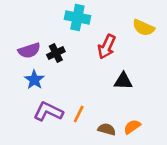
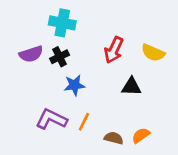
cyan cross: (77, 17) -> (62, 23), moved
yellow semicircle: (144, 28) -> (153, 53), moved
blue star: (34, 80) -> (74, 85), moved, turned 30

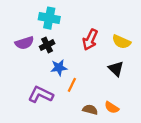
black triangle: (131, 87) -> (116, 69), moved, turned 42
orange line: (84, 122) -> (72, 85), moved
orange semicircle: (141, 135) -> (112, 107), turned -112

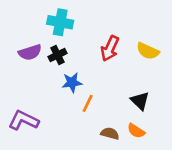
black triangle: (116, 69) -> (140, 101), moved
purple L-shape: (41, 95) -> (24, 120), moved

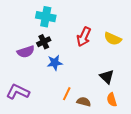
purple semicircle: (30, 52) -> (26, 52), moved
orange line: (88, 103) -> (67, 94), moved
orange semicircle: (136, 131) -> (112, 100), moved, turned 40

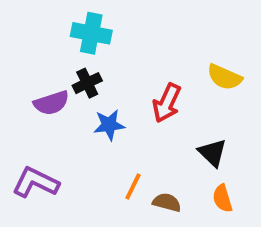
red arrow: (84, 37) -> (167, 103), moved

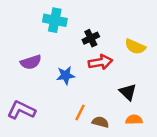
black cross: (87, 83) -> (91, 38), moved
red arrow: (167, 103) -> (100, 62), turned -125
orange semicircle: (222, 198) -> (134, 120), turned 105

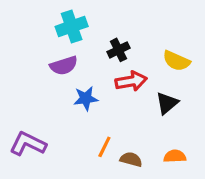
cyan cross: (55, 20) -> (72, 26), turned -30
purple semicircle: (31, 62) -> (64, 66), moved
black triangle: (128, 92) -> (167, 103), moved, turned 36

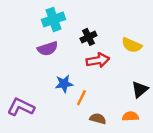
blue star: (86, 98) -> (64, 84), moved
black triangle: (167, 103) -> (140, 89), moved
orange line: (104, 147) -> (81, 98), moved

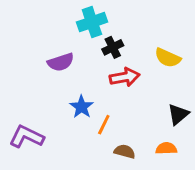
cyan cross: (53, 19) -> (92, 22), moved
blue star: (64, 84) -> (82, 107), turned -30

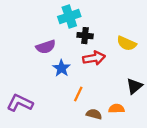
black cross: (113, 47) -> (85, 36), turned 32
blue star: (82, 107) -> (61, 68), moved
orange semicircle: (166, 148) -> (116, 109), moved

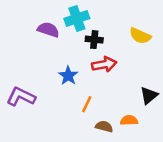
yellow semicircle: (127, 43) -> (140, 36), moved
purple semicircle: (46, 47) -> (48, 30), moved, turned -144
purple L-shape: (20, 103) -> (21, 97), moved

